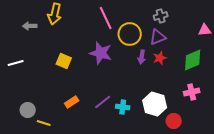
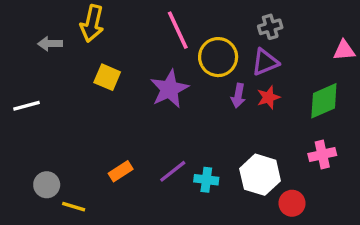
purple star: (101, 53) -> (169, 89), turned 30
yellow square: (64, 61) -> (107, 77), moved

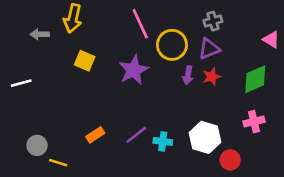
pink triangle: (344, 50) -> (271, 40), turned 36

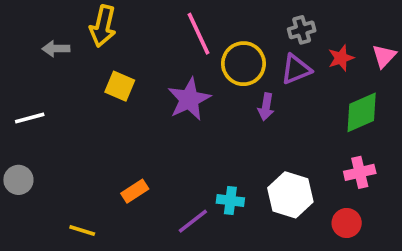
pink triangle: (271, 40) -> (384, 56), turned 42
red star: (212, 77) -> (341, 58), moved
purple line: (136, 135) -> (193, 221), moved
gray circle: (37, 145) -> (18, 180), moved
red circle: (230, 160) -> (347, 223), moved

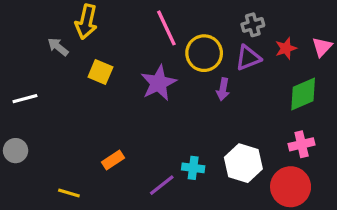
gray arrow: (56, 49) -> (58, 47), moved, turned 40
red circle: (347, 223) -> (291, 187), size x1.6

